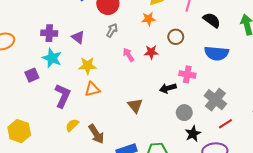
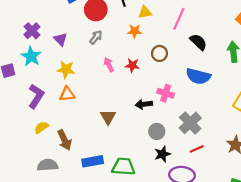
purple cross: (49, 33) -> (32, 31), turned 35

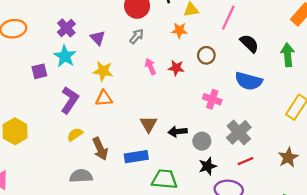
black arrow: (144, 104) -> (178, 132), moved
blue rectangle: (93, 161) -> (136, 157), moved

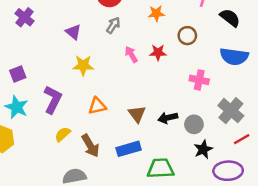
purple cross: (66, 28) -> (25, 17), moved
cyan star: (65, 56) -> (17, 107), moved
orange triangle: (104, 98) -> (97, 106), moved

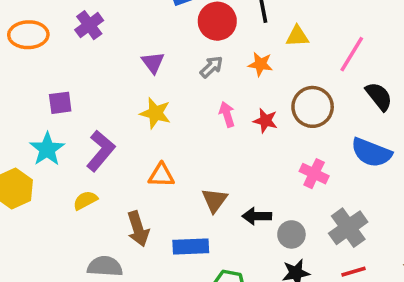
orange star: (156, 13) -> (260, 64), moved
brown circle: (187, 36) -> (313, 107), size x1.5
yellow semicircle: (63, 134) -> (85, 200), moved

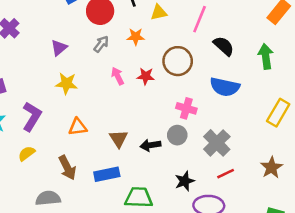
purple triangle: (153, 63) -> (59, 48), turned 36
gray circle: (291, 234) -> (177, 135), moved

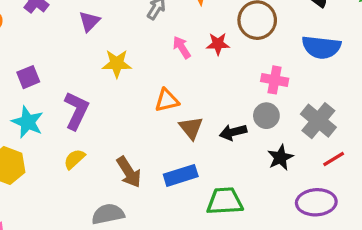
purple triangle: (59, 48) -> (89, 21), moved
orange triangle: (78, 127) -> (167, 100), moved
black star: (185, 181) -> (280, 158), moved

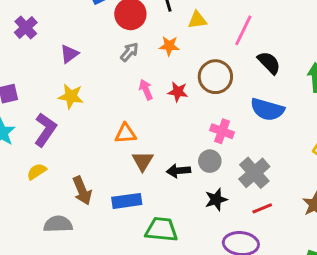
yellow star: (117, 64) -> (71, 96), moved

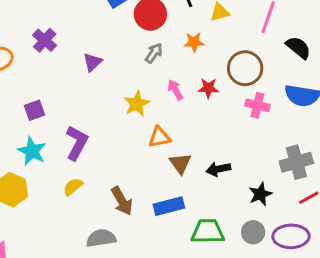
yellow star: (71, 96) -> (137, 104), moved, turned -30
pink cross: (222, 131) -> (257, 105), moved
gray circle: (210, 161) -> (253, 232), moved
gray cross: (254, 173) -> (296, 162), turned 32

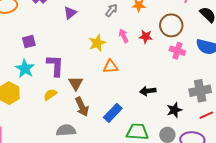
purple L-shape: (77, 143) -> (55, 66), turned -30
brown triangle: (180, 163) -> (76, 83), moved
blue rectangle: (169, 206) -> (113, 113), turned -36

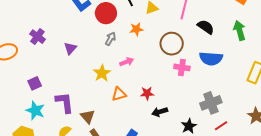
pink arrow: (124, 36) -> (127, 62), turned 104
red star: (146, 37) -> (147, 93), moved

